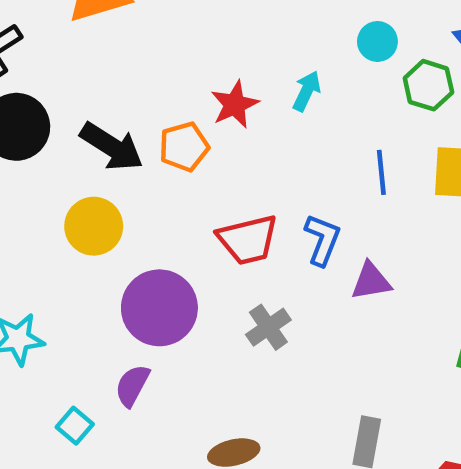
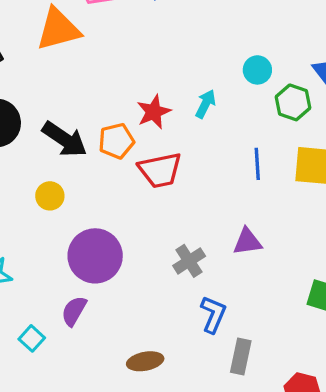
yellow circle: (94, 226) -> (50, 196), size x0.7
red trapezoid: (248, 240) -> (160, 170), moved
blue L-shape: (322, 240) -> (213, 314), moved
gray cross: (268, 327) -> (189, 261), moved

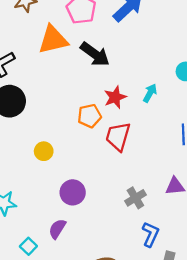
black arrow: (65, 139) -> (95, 54), moved
red trapezoid: (160, 170) -> (118, 136), turned 116
purple circle: (95, 256) -> (73, 192), size x0.7

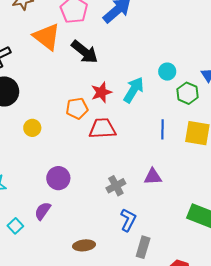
orange triangle: (53, 40) -> (47, 37), turned 48
cyan arrow: (150, 93) -> (134, 90), size x1.5
red trapezoid: (118, 136) -> (102, 129), turned 68
yellow circle: (44, 151) -> (32, 128), moved

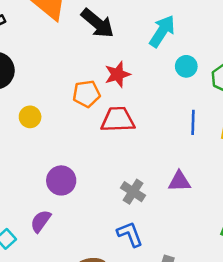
cyan circle: (167, 72) -> (186, 66), moved
cyan arrow: (134, 90) -> (162, 31), moved
gray cross: (116, 186) -> (133, 192), turned -30
blue L-shape: (128, 220) -> (130, 234), moved, turned -50

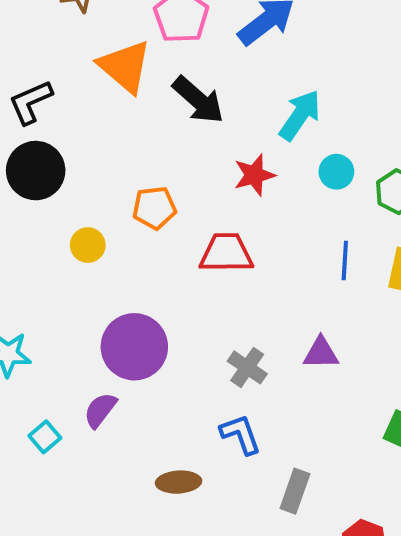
red star: (117, 74) -> (254, 175), moved
orange pentagon: (87, 94) -> (154, 208), moved
purple circle: (61, 180) -> (134, 347), size x1.4

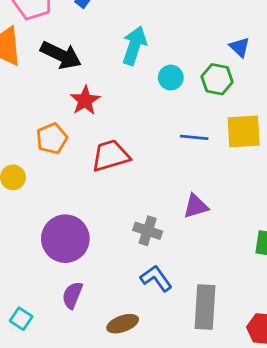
red star: (254, 175) -> (85, 100), moved
blue line: (345, 260) -> (194, 137), turned -72
purple semicircle: (100, 410) -> (72, 295), moved
gray rectangle: (295, 491) -> (205, 307), size x1.4

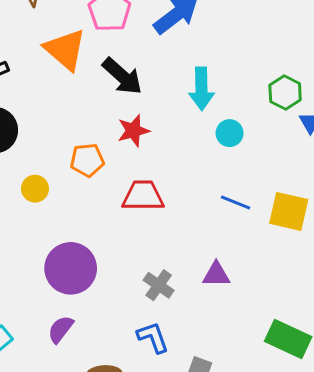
cyan arrow: (134, 46) -> (201, 89), turned 144
green hexagon: (217, 79) -> (285, 93), moved

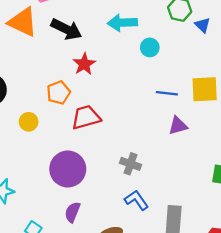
cyan arrow: (201, 89) -> (122, 23), turned 104
red trapezoid: (143, 196) -> (86, 117), moved
purple triangle: (216, 275) -> (178, 126), moved

